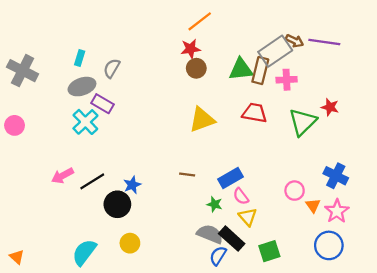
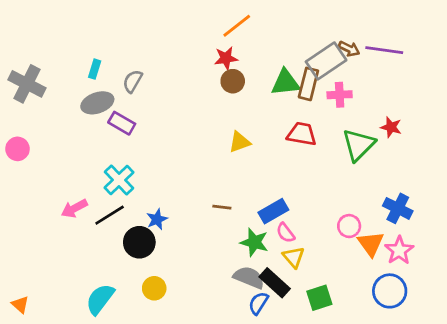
yellow triangle: (202, 120) -> (239, 142), size x0.7
cyan cross: (85, 122) -> (119, 180), moved
green star: (215, 204) -> (254, 242), size x1.5
orange triangle: (313, 205) -> (371, 244), size x1.5

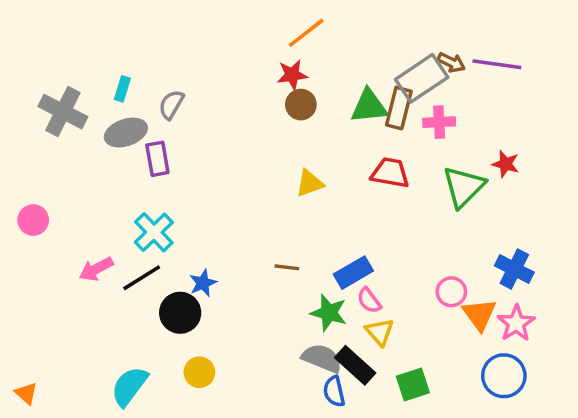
gray cross: (27, 84) -> (63, 112), moved
purple rectangle: (122, 123) -> (157, 159), turned 50
pink circle: (17, 149) -> (33, 220), moved
blue semicircle: (258, 303) -> (334, 391), turned -45

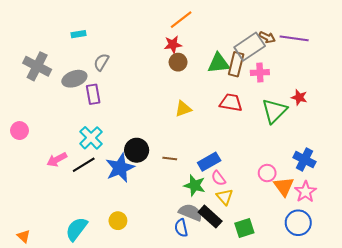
cyan rectangle: (122, 89) -> (79, 34), moved, turned 64
blue star: (203, 283) -> (120, 168), size x1.8
black circle: (180, 313) -> (137, 150), moved
blue semicircle: (334, 391) -> (181, 228), moved
orange triangle: (26, 393) -> (24, 236), moved

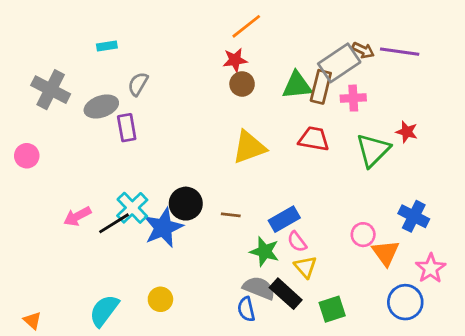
yellow triangle: (183, 109) -> (249, 147), size x1.5
pink circle: (19, 131) -> (27, 156), moved
cyan cross: (91, 138) -> (132, 208), moved
pink star: (305, 192) -> (431, 268), moved

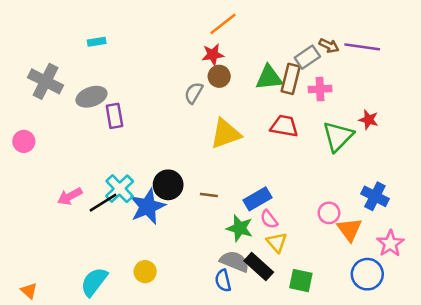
gray rectangle: (339, 63) -> (307, 57), size x0.7
gray semicircle: (138, 84) -> (194, 93), moved
green square: (332, 309) -> (301, 281), turned 30

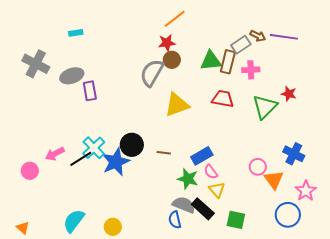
gray semicircle: (194, 93) -> (152, 73), size x1.6
pink circle: (24, 141) -> (30, 171), moved
yellow circle: (145, 272) -> (113, 227), moved

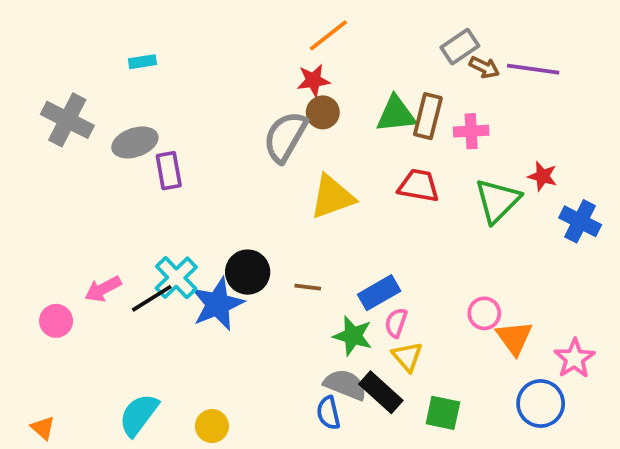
gray rectangle: (241, 45) -> (460, 47), moved
blue cross: (294, 154) -> (580, 221), moved
pink semicircle: (211, 172) -> (396, 323), turned 56

